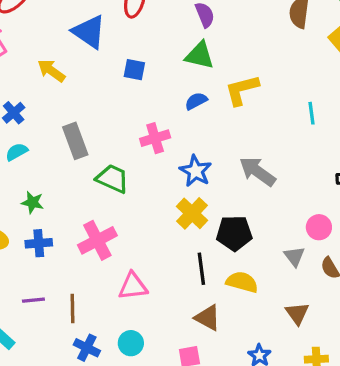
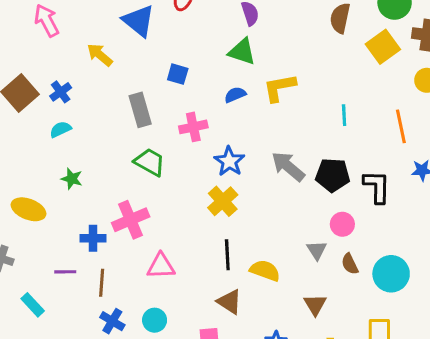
blue square: (134, 70) -> (178, 74), moved
gray rectangle: (75, 141) -> (140, 110), moved
black pentagon: (234, 233) -> (333, 175), moved
blue cross: (39, 243) -> (93, 238), moved

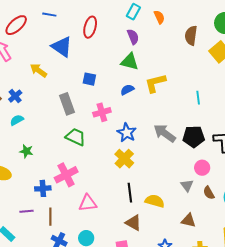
brown triangle: (315, 305) -> (188, 221), turned -42

